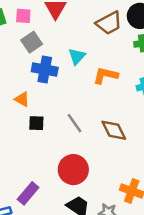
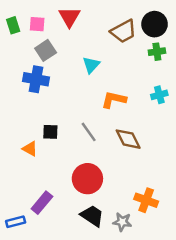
blue cross: (45, 70) -> (36, 79), moved
orange L-shape: (105, 75) -> (114, 100), moved
orange triangle: (22, 99) -> (30, 149), moved

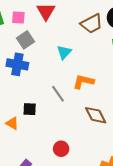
gray line: (89, 132) -> (58, 94), moved
red circle: (87, 179) -> (61, 149), size x0.6

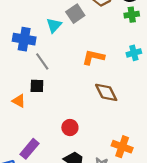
gray square: (25, 40) -> (75, 14), moved
cyan triangle: (64, 52) -> (54, 25), moved
gray line: (58, 94) -> (42, 61), moved

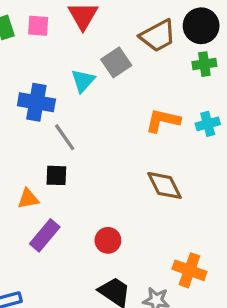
orange L-shape: (93, 57) -> (163, 121), moved
orange triangle: (19, 101) -> (28, 199), turned -40
purple rectangle: (29, 149) -> (45, 235), moved

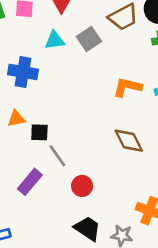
cyan triangle: (83, 81) -> (55, 40), moved, turned 40
gray line: (65, 137) -> (57, 156), moved
orange triangle: (28, 199) -> (16, 119), moved

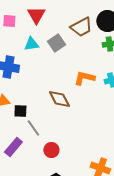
brown diamond: (129, 141) -> (59, 99), moved

